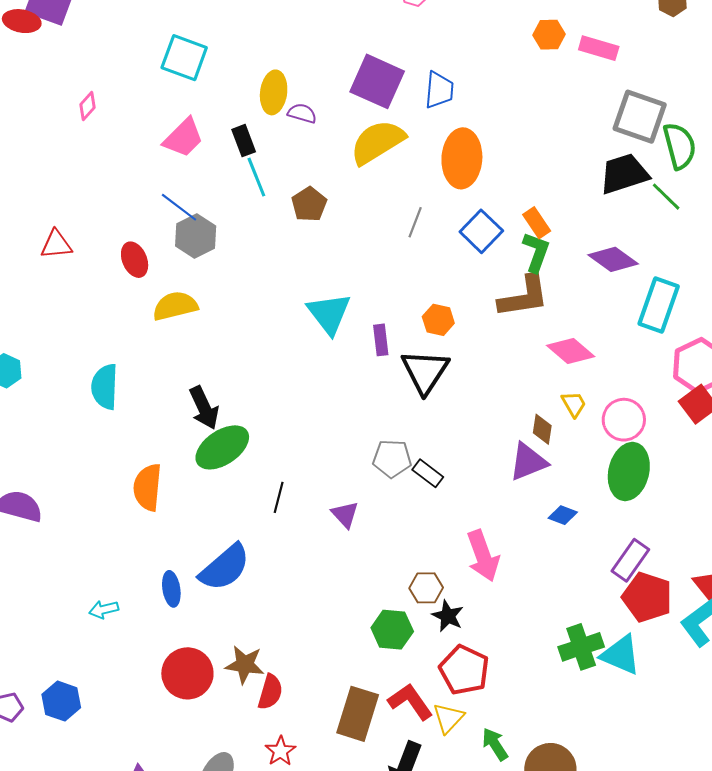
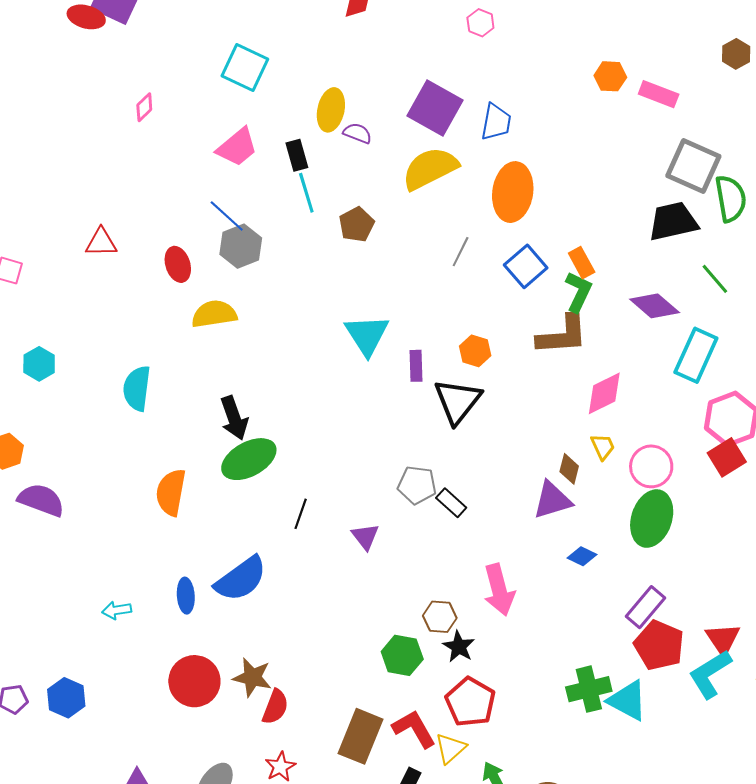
green line: (666, 197) -> (715, 279), moved
pink diamond: (571, 351) -> (604, 393), turned -72

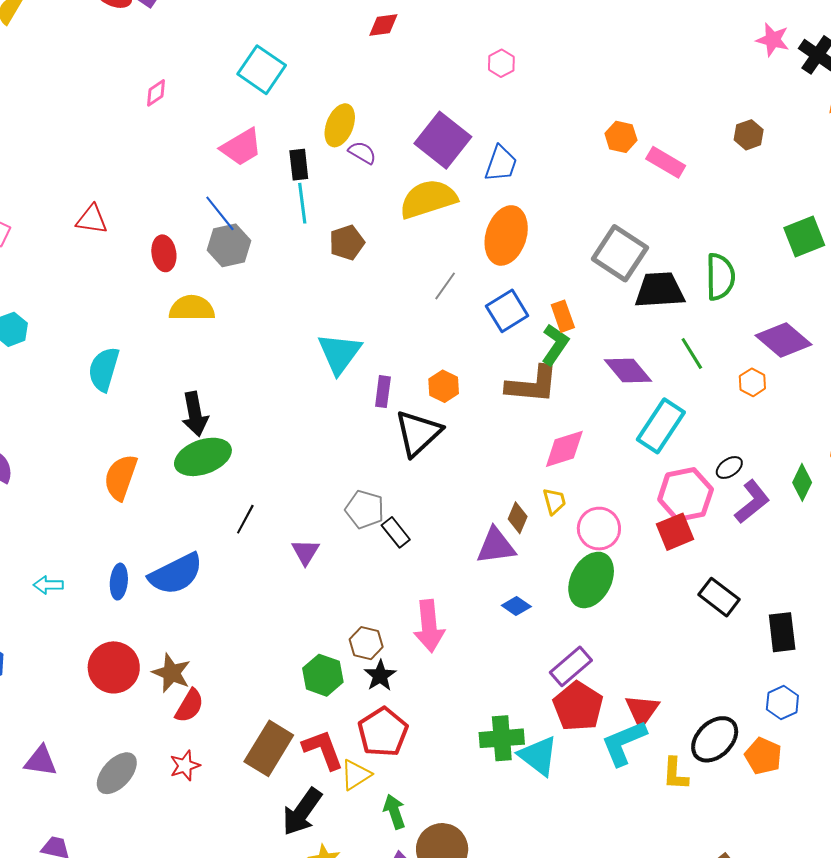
gray square: (693, 166) -> (620, 253), moved

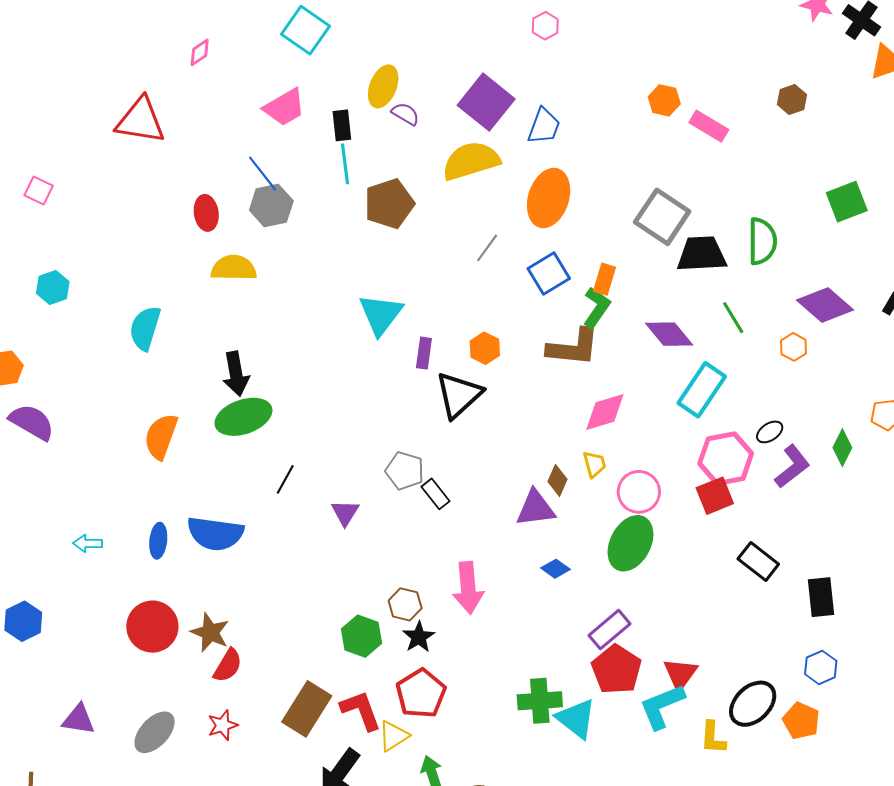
red triangle: (92, 219) -> (140, 121), moved, size x1.6
brown pentagon: (347, 243) -> (389, 204), size x1.4
orange rectangle: (563, 316) -> (605, 279), turned 36
blue semicircle: (176, 574) -> (215, 534), turned 34

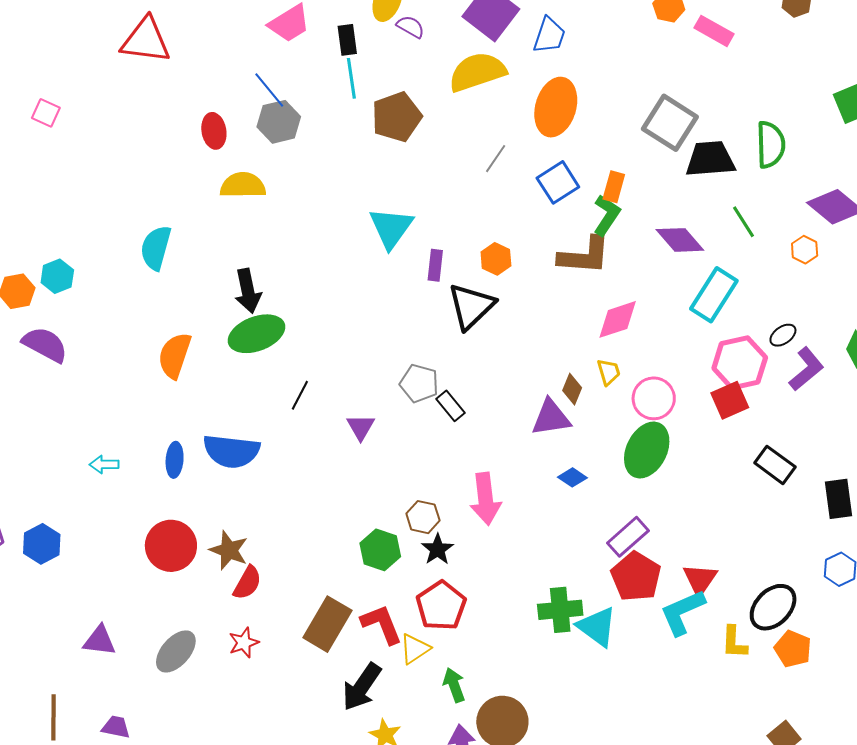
cyan hexagon: (53, 288) -> (57, 276), moved
orange pentagon: (801, 721) -> (793, 649), moved

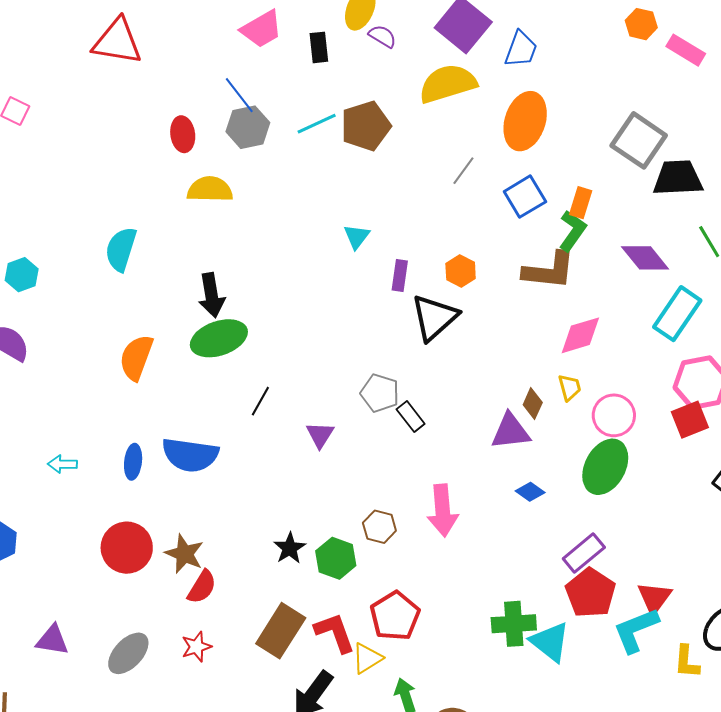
cyan line: (351, 78) -> (317, 124), moved, turned 72
cyan triangle: (391, 228) -> (357, 237), size x0.6
black star: (437, 549) -> (290, 548), moved

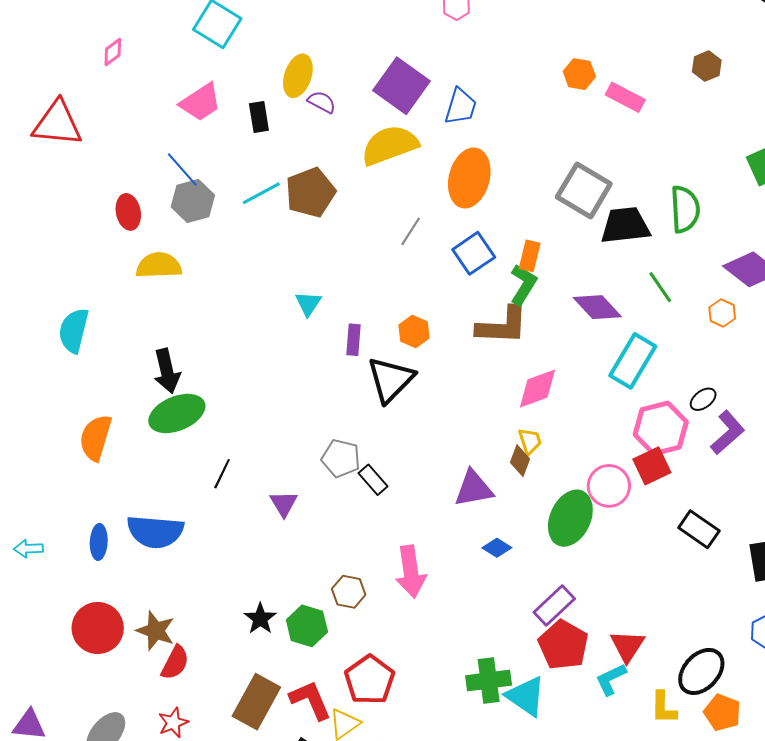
brown diamond: (533, 404) -> (520, 461), moved
pink circle: (614, 415) -> (609, 486), moved
cyan L-shape: (636, 630) -> (611, 679), size x0.7

